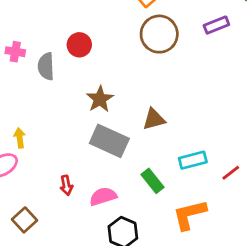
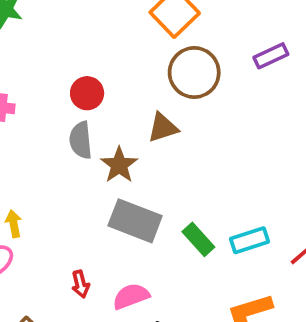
gray semicircle: (46, 66) -> (81, 140), moved
brown triangle: (154, 119) -> (163, 128), moved
green rectangle: (153, 181) -> (198, 239), moved

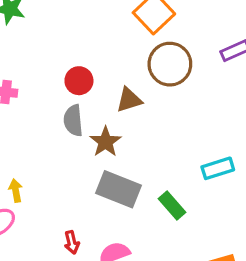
brown triangle: (163, 128) -> (129, 100), moved
cyan rectangle: (249, 240) -> (218, 168), moved

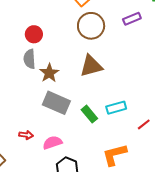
brown triangle: (129, 100) -> (91, 66), moved, size x1.4
cyan rectangle: (218, 168) -> (116, 108), moved
red arrow: (72, 242) -> (26, 135), turned -72

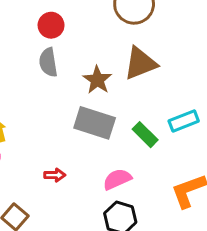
brown star: (49, 73) -> (97, 80), moved
pink semicircle: (52, 143) -> (117, 179), moved

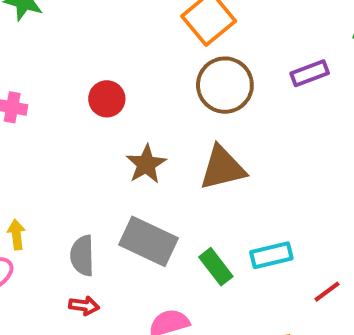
gray semicircle: (48, 62) -> (82, 256), moved
brown star: (97, 80) -> (146, 164), moved

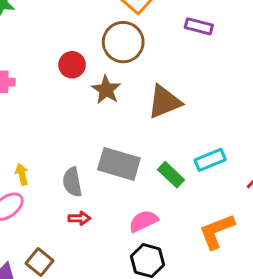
purple rectangle: (310, 73) -> (199, 26), moved, turned 44
brown circle: (225, 85) -> (123, 42), moved
brown star: (146, 164) -> (106, 90), moved

